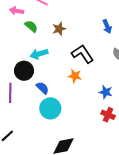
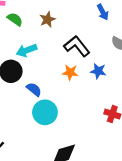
blue star: (106, 92) -> (98, 71), moved

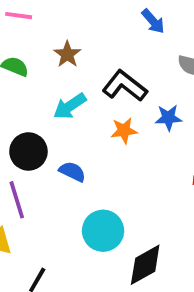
cyan arrow: (26, 50) -> (70, 106), moved
cyan circle: (45, 112) -> (103, 231), moved

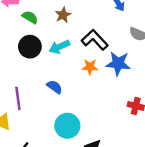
blue star: (168, 118) -> (118, 63), size x1.5
black circle: (28, 151) -> (30, 47), moved

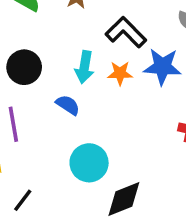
black circle: (30, 47) -> (24, 67), moved
cyan arrow: (59, 47) -> (84, 67), moved, turned -54

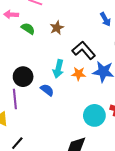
black circle: (24, 67) -> (23, 77), moved
cyan circle: (89, 163) -> (94, 115), moved

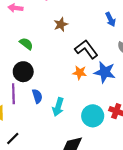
green semicircle: (28, 29) -> (26, 44), moved
cyan arrow: (58, 69) -> (58, 107), moved
blue semicircle: (47, 90) -> (37, 96), moved, turned 32

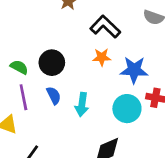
green semicircle: (26, 44) -> (19, 67), moved
black circle: (23, 72) -> (52, 63), moved
blue star: (105, 72) -> (134, 70), moved

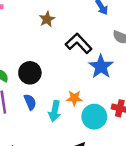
orange star: (102, 57) -> (74, 98), moved
blue star: (134, 70) -> (101, 67), moved, turned 30

